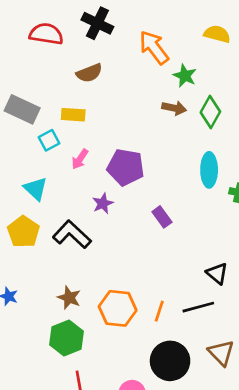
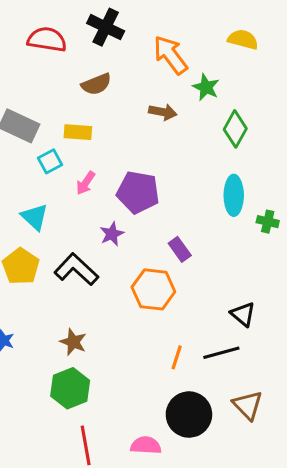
brown arrow: (174, 108) -> (163, 112), moved
orange hexagon: (118, 308) -> (153, 289), moved

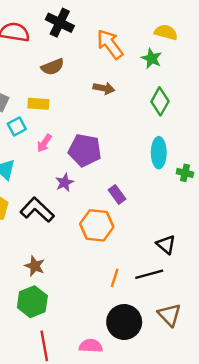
green star: (206, 87) -> (152, 58), moved

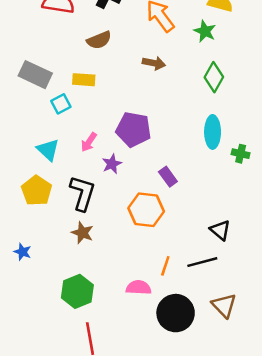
pink arrow: (44, 143) -> (89, 142), moved
black L-shape: (37, 210) -> (82, 193), turned 64
brown star: (35, 266) -> (82, 233), moved
pink semicircle: (91, 346) -> (139, 288), moved

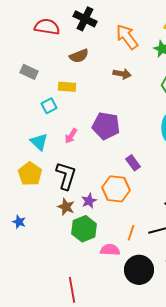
gray rectangle: (35, 75) -> (29, 72), moved, size x0.7
purple star: (112, 164) -> (89, 201), moved
green hexagon: (77, 291) -> (84, 229), moved

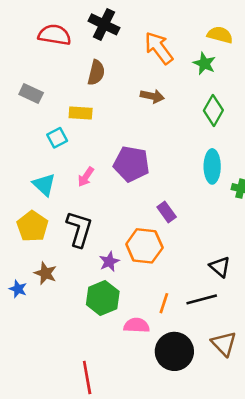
brown semicircle: (79, 56) -> (96, 73), turned -54
brown star: (66, 207) -> (45, 273), moved

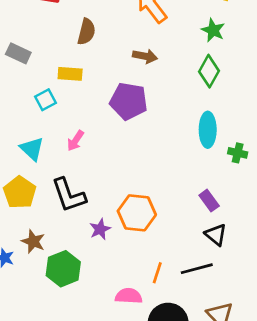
green star: (204, 64) -> (213, 30), moved
purple pentagon: (131, 164) -> (129, 101), moved
purple rectangle: (167, 212) -> (209, 201), moved
black L-shape: (79, 229) -> (69, 195), turned 144
green hexagon: (103, 298) -> (63, 269), moved

